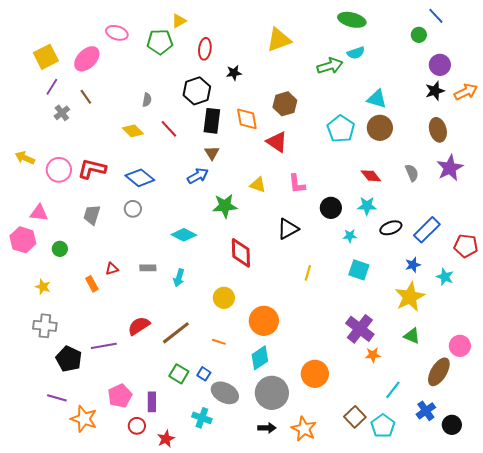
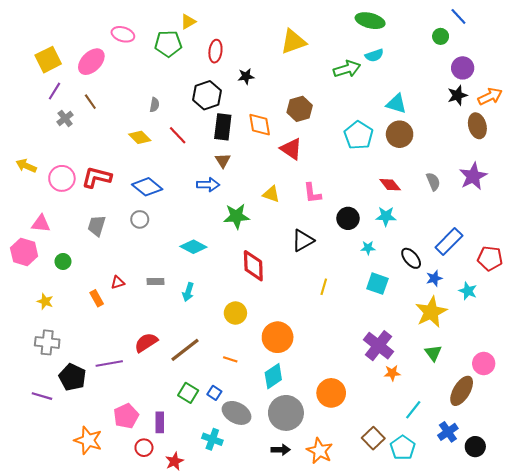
brown ellipse: (438, 130) -> (477, 126), moved
blue arrow: (198, 176) -> (208, 185), turned 30
black ellipse: (391, 228) -> (411, 258), moved, turned 70
green triangle: (412, 336) -> (433, 353), turned 30
purple line: (57, 398) -> (42, 396), moved

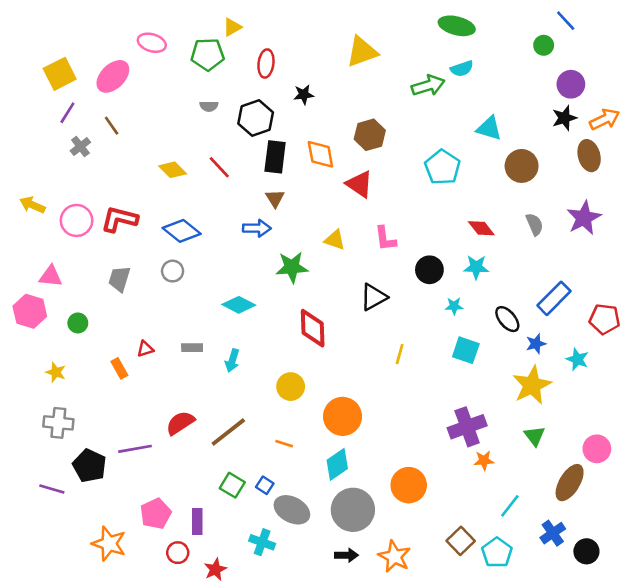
gray semicircle: (154, 105) -> (209, 106), moved, turned 80
brown circle: (400, 134) -> (522, 166), moved
purple cross: (379, 346) -> (467, 427), turned 32

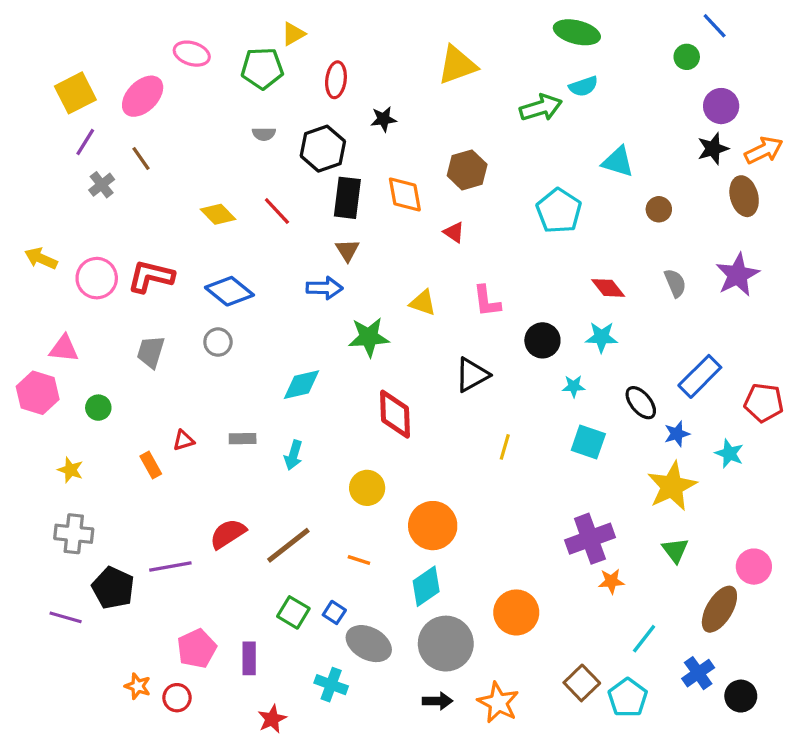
brown circle: (522, 166) -> (659, 209), size x0.6
red triangle: (359, 184) -> (454, 232), size x0.6
cyan diamond: (239, 305) -> (302, 385), turned -40
orange star: (109, 544) -> (138, 686), size x0.6
red circle: (178, 553) -> (177, 698), moved

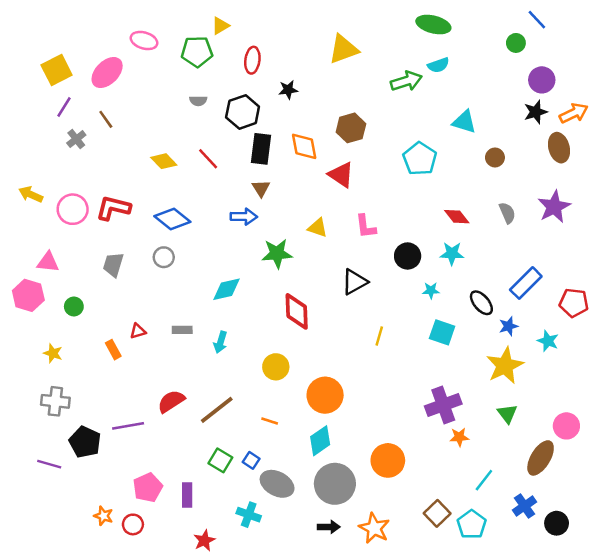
red triangle: (454, 232) -> (341, 175), size x1.6

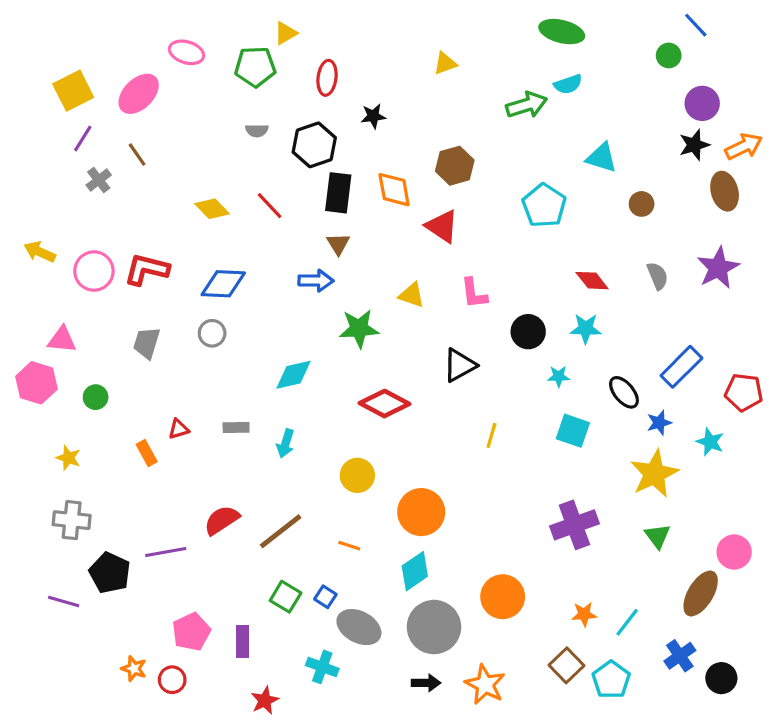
yellow triangle: (344, 49) -> (445, 63), size x0.6
blue diamond: (172, 219) -> (223, 284), turned -36
red diamond: (297, 311) -> (384, 404), turned -60
orange star: (459, 437) -> (584, 614), moved

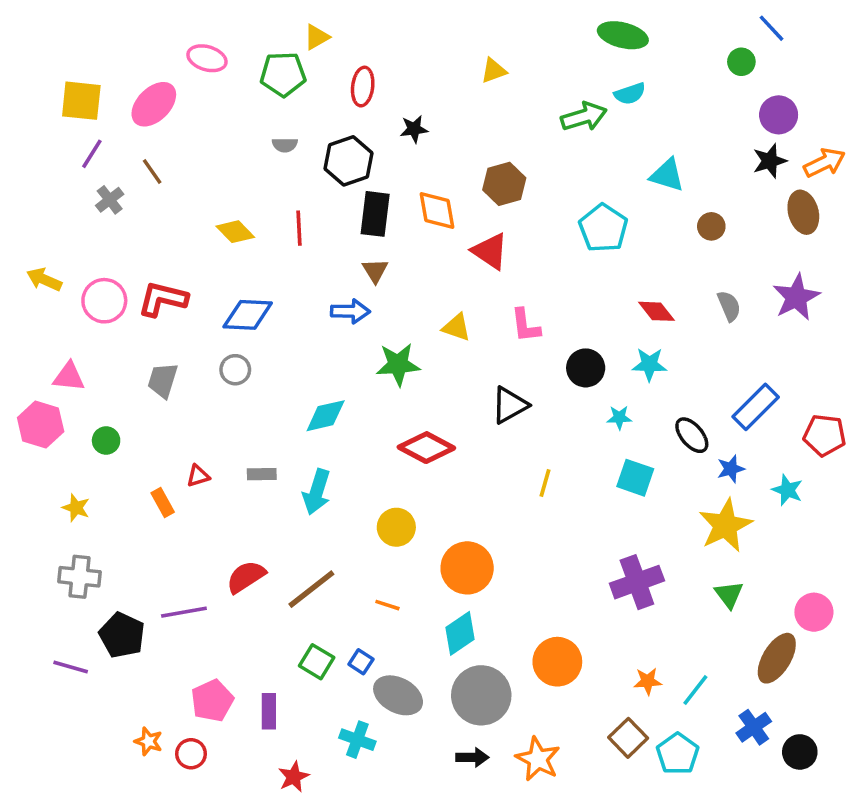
yellow square: (73, 91) -> (81, 101), turned 33
red line: (270, 206) -> (299, 228), turned 40
cyan arrow: (286, 443) -> (317, 492), size x1.4

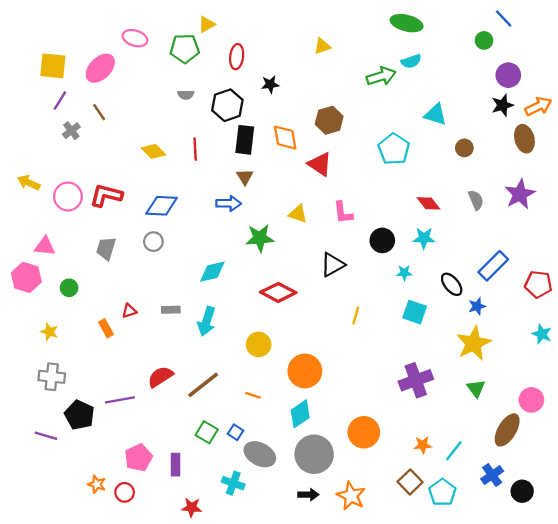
cyan star: (787, 490) -> (542, 334), moved
red star: (294, 777) -> (192, 507), turned 30

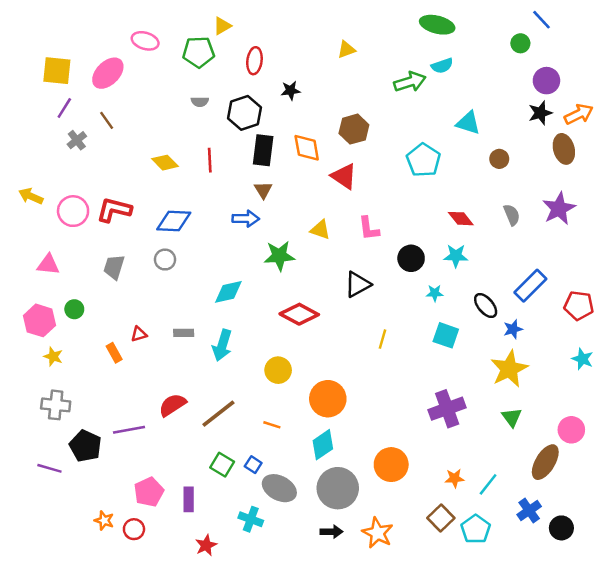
pink hexagon: (26, 277) -> (40, 320), moved
red star: (192, 507) -> (206, 545), turned -30

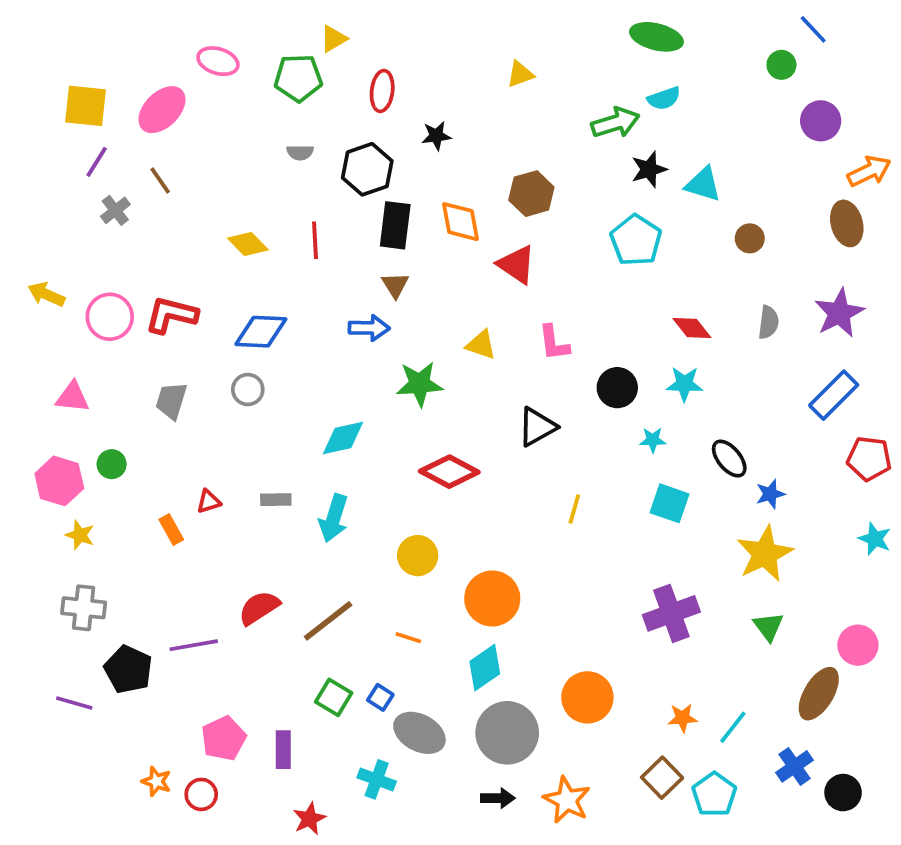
black star: (540, 113) -> (649, 169), moved
gray semicircle: (512, 215) -> (768, 322), turned 30
blue rectangle: (530, 286) -> (834, 395), moved

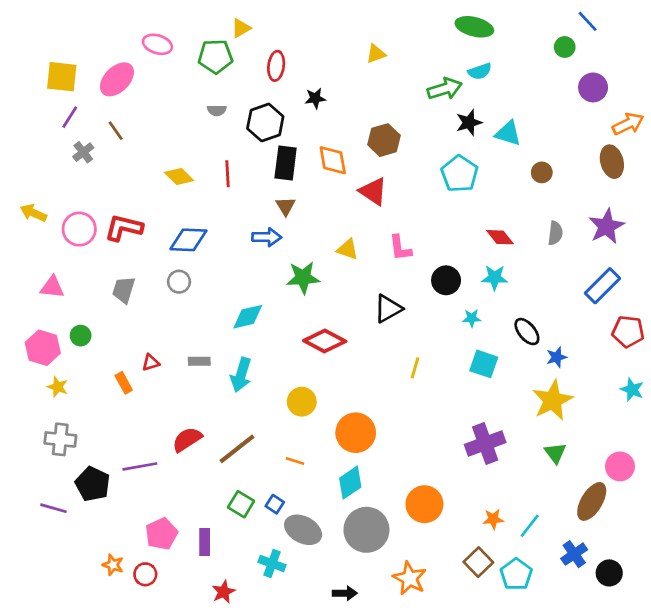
black arrow: (498, 798) -> (345, 593), moved

